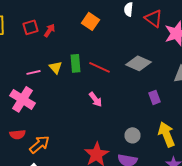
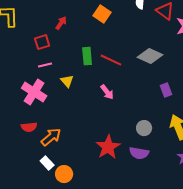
red square: (30, 27) -> (42, 42), moved
yellow triangle: (56, 67) -> (67, 81), moved

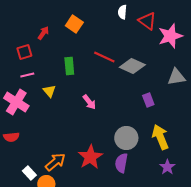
orange square: (102, 14) -> (74, 24), moved
red line: (111, 60) -> (104, 57), moved
gray circle: (144, 128) -> (126, 138), size x1.5
orange arrow: (51, 137) -> (55, 162), moved
purple semicircle: (139, 153) -> (121, 163), turned 90

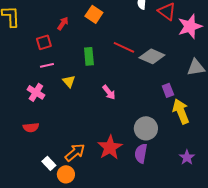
pink cross: (16, 102) -> (36, 92), size x0.7
yellow arrow: (160, 137) -> (181, 111), moved

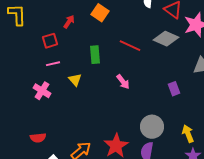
gray diamond: (152, 56) -> (166, 39), moved
pink arrow: (109, 92) -> (123, 82), moved
yellow arrow: (181, 111) -> (188, 134), moved, size x0.7
red semicircle: (31, 127) -> (38, 138), moved

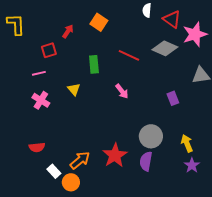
pink line: (53, 64) -> (39, 73), moved

